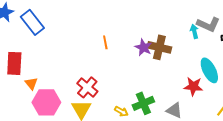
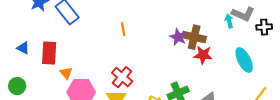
orange line: (105, 42) -> (123, 29), moved
red star: (193, 86) -> (203, 55), moved

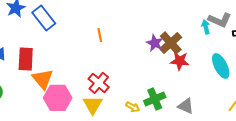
brown cross: (194, 37) -> (171, 43), turned 35
orange triangle: (66, 73) -> (43, 79), size x1.6

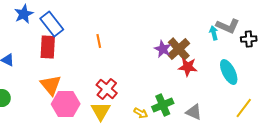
orange line: (100, 35) -> (99, 41), moved
red rectangle: (26, 59) -> (48, 47), moved

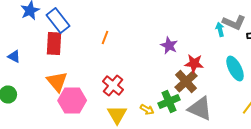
orange line: (99, 41) -> (105, 38), turned 32
brown cross: (179, 49) -> (186, 82), moved
yellow triangle: (101, 111) -> (117, 114), moved
gray triangle: (194, 112) -> (200, 108), size x1.5

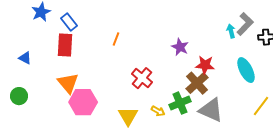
blue rectangle: (58, 20) -> (69, 22), size x0.7
gray L-shape: (234, 22) -> (245, 24), turned -70
red cross: (113, 86) -> (142, 78), moved

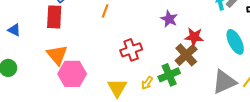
red cross: (142, 78) -> (131, 50), turned 30
gray triangle: (211, 110) -> (224, 82), moved, turned -48
yellow arrow: (158, 111) -> (147, 83), turned 96

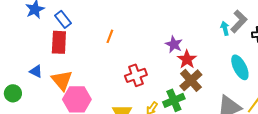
blue triangle: (14, 30) -> (36, 71), moved
red star: (194, 37) -> (187, 59), moved, turned 30

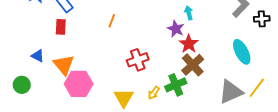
cyan arrow: (225, 28) -> (189, 13), moved
red rectangle: (59, 42) -> (61, 27), size x0.7
green circle: (13, 93) -> (22, 85), moved

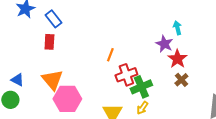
orange line: (112, 21) -> (110, 55), moved
blue triangle: (38, 56) -> (17, 80), moved
brown cross: (193, 65) -> (181, 80), size x0.6
green cross: (176, 85) -> (141, 87), moved

